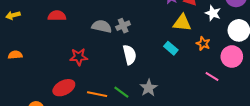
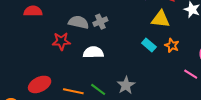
orange star: (203, 44) -> (172, 45), moved
white semicircle: (130, 55) -> (93, 52), moved, turned -78
red star: (79, 57) -> (61, 41), moved

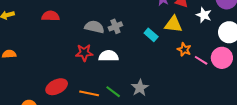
red star: (61, 41) -> (84, 53), moved
cyan rectangle: (149, 45) -> (151, 35), moved
pink line: (191, 74) -> (201, 60), moved

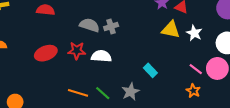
white star: (204, 15) -> (194, 33), moved
cyan rectangle: (151, 35) -> (150, 70), moved
orange star: (184, 50) -> (193, 91), moved
red ellipse: (57, 87) -> (46, 53), moved

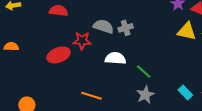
red star: (77, 51) -> (82, 41), moved
cyan rectangle: (150, 70) -> (185, 92), moved
green line: (103, 93) -> (144, 72), moved

